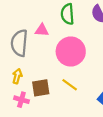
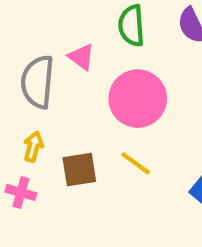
pink triangle: (42, 30) -> (81, 57), turned 32
pink cross: (21, 100) -> (21, 192), moved

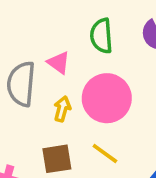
yellow arrow: (33, 147) -> (62, 109), moved

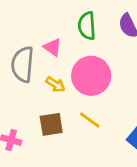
yellow arrow: (62, 109) -> (55, 84), turned 108

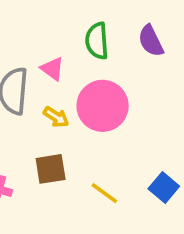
yellow line: (90, 120) -> (104, 193), moved

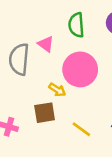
yellow arrow: (56, 117) -> (57, 90), moved

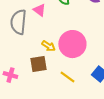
pink circle: (80, 69) -> (72, 44), moved

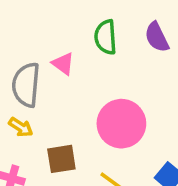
yellow arrow: (48, 46) -> (21, 127), moved

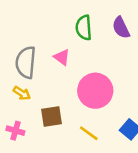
pink triangle: (63, 64) -> (62, 57), moved

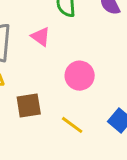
pink circle: (95, 91) -> (80, 76), size x0.7

